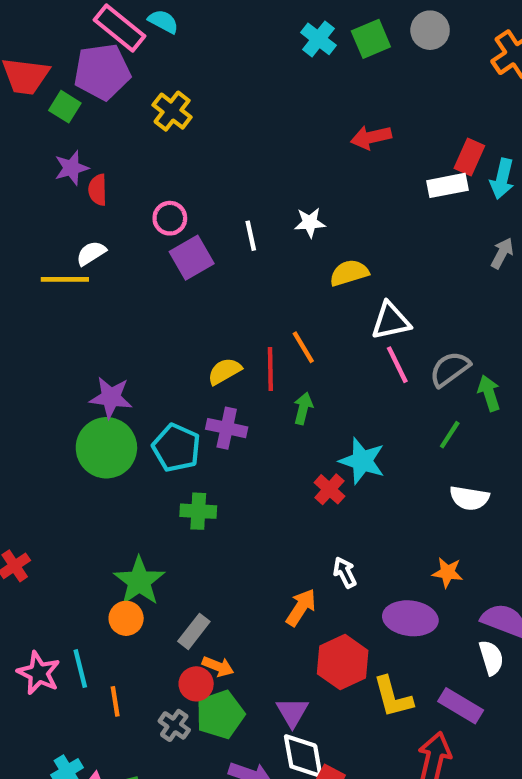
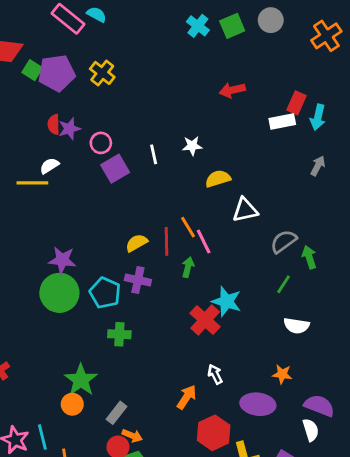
purple pentagon: (102, 72) -> (57, 73), moved
purple star: (71, 168) -> (69, 129), moved
pink line: (397, 365) -> (204, 241), moved
red cross: (329, 489) -> (205, 320), size x1.5

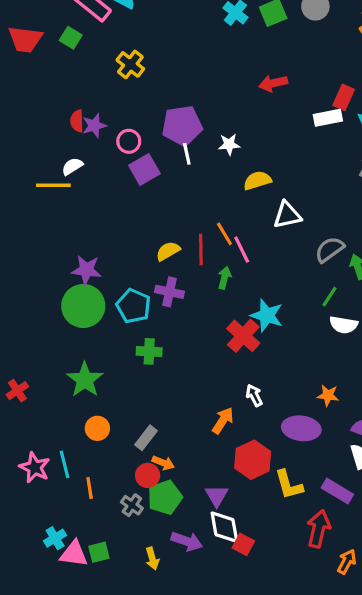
green square: (32, 70) -> (71, 38), moved
purple pentagon: (57, 73) -> (182, 126), moved
white semicircle: (296, 326) -> (344, 325), moved
green star: (81, 380) -> (85, 380), moved

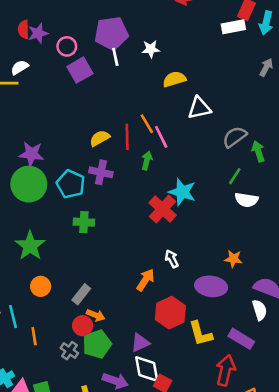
purple triangle: (217, 496) -> (140, 343), turned 36

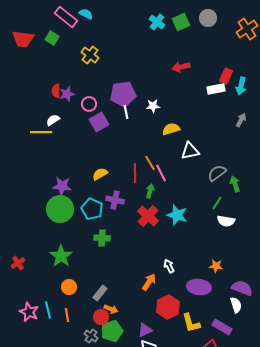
yellow semicircle: (100, 138) -> (100, 174), moved
red cross: (163, 209) -> (148, 216), moved
orange line: (34, 336) -> (67, 315), moved

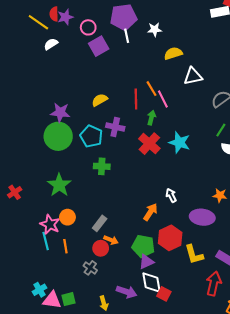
yellow line: (41, 132) -> (38, 22), moved, turned 35
pink star: (29, 312) -> (50, 224), moved
green pentagon: (112, 331) -> (143, 246), moved, turned 30

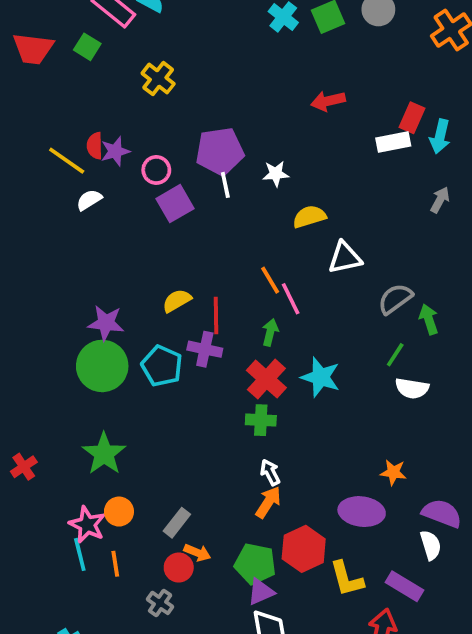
red line: (136, 99) -> (216, 316), moved
green cross: (102, 166) -> (261, 420), moved
white arrow: (171, 195) -> (270, 472), moved

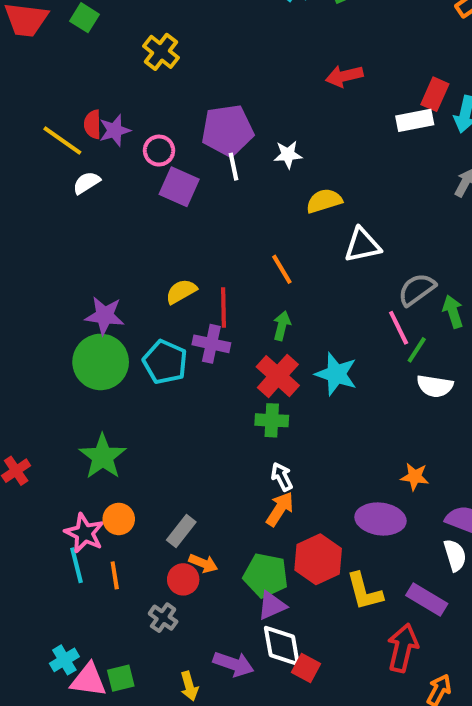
purple square: (175, 204) -> (179, 187), turned -36
pink line: (291, 299) -> (399, 328), moved

